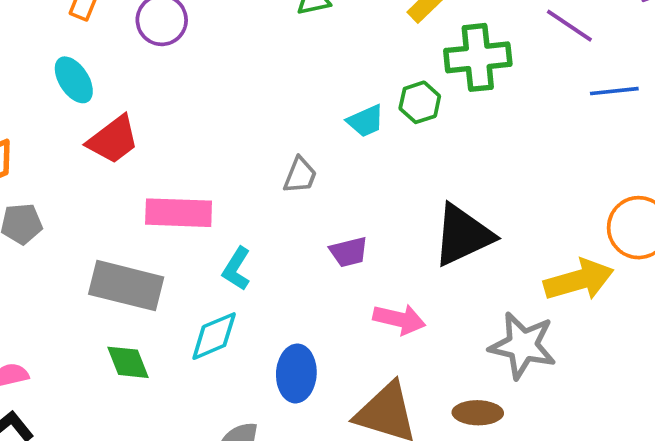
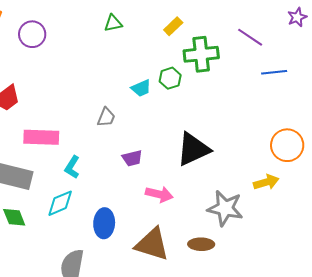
yellow arrow: (579, 280) -> (266, 182), moved, size x0.7

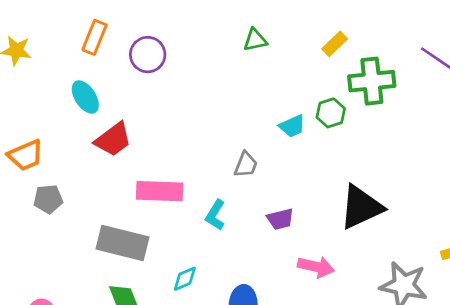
cyan L-shape: (72, 167) -> (215, 215), moved
cyan diamond: (60, 203) -> (185, 279), size x0.7

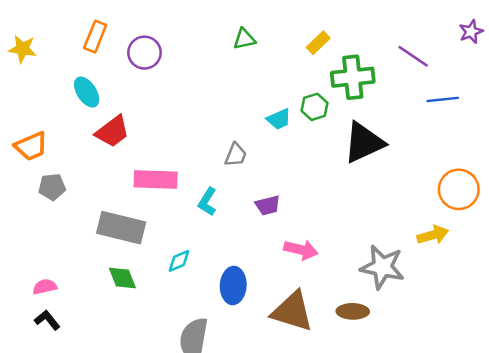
black triangle: (361, 207) -> (364, 143), moved

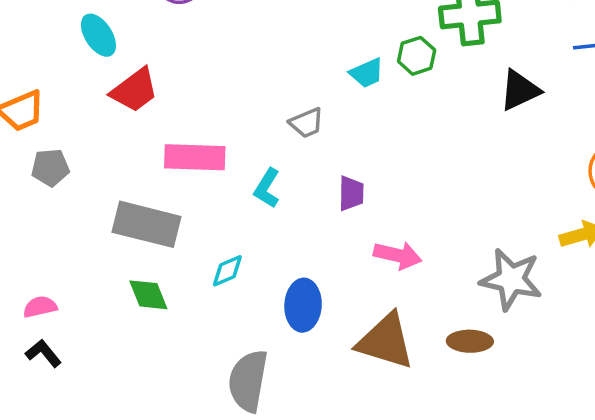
black triangle: (364, 143) -> (520, 90), moved, size x0.7
gray trapezoid: (236, 155) -> (306, 123), turned 45
purple trapezoid: (268, 205) -> (351, 193), turned -75

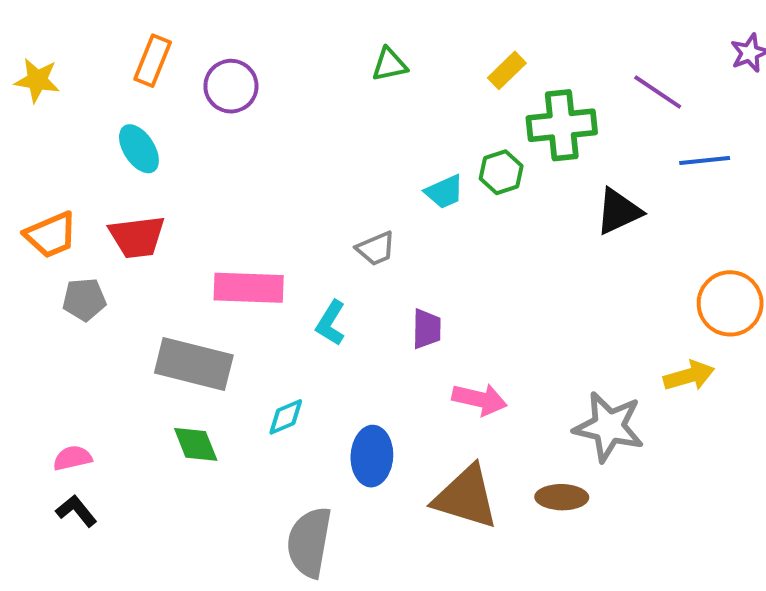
red trapezoid: (135, 90) -> (137, 237), moved, turned 30

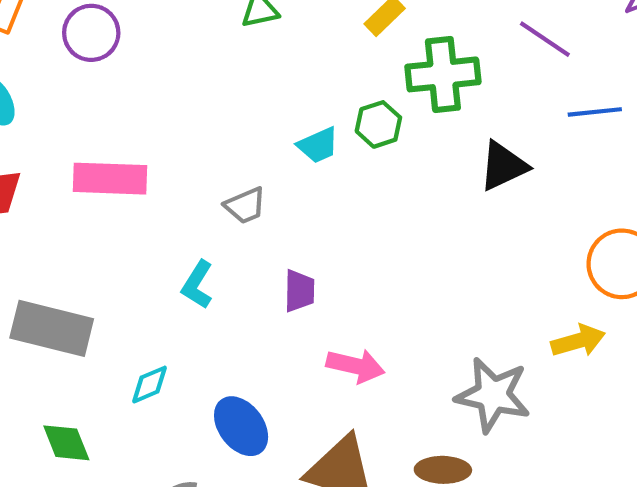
pink rectangle: (249, 288) -> (110, 179), moved
green diamond: (196, 444) -> (66, 443), moved
blue ellipse: (372, 456) -> (241, 426), turned -40

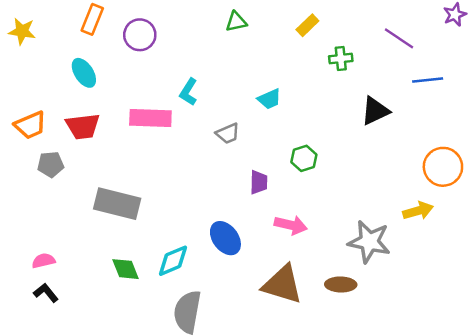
green cross: (443, 74) -> (341, 59), size x0.6
green hexagon: (378, 124) -> (304, 158), moved
cyan L-shape: (197, 285) -> (189, 92), moved
cyan diamond: (150, 385) -> (173, 261), moved, size x1.4
blue ellipse: (241, 426) -> (225, 238), moved

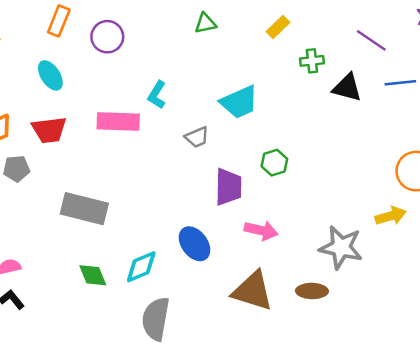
cyan trapezoid: (269, 99) -> (239, 102), size x1.6
black triangle: (375, 111) -> (347, 88), moved, turned 40
purple trapezoid: (259, 182) -> (228, 187), size x1.5

